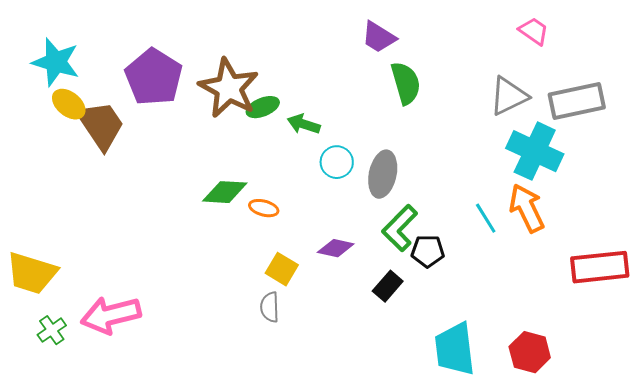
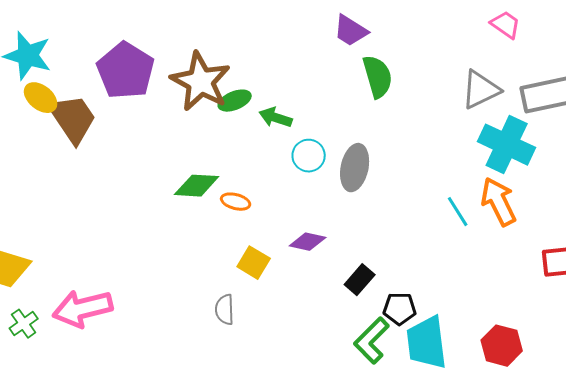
green L-shape: (400, 228) -> (372, 341), moved
black pentagon: (428, 251) -> (400, 309), moved
gray semicircle: (270, 307) -> (225, 310), moved

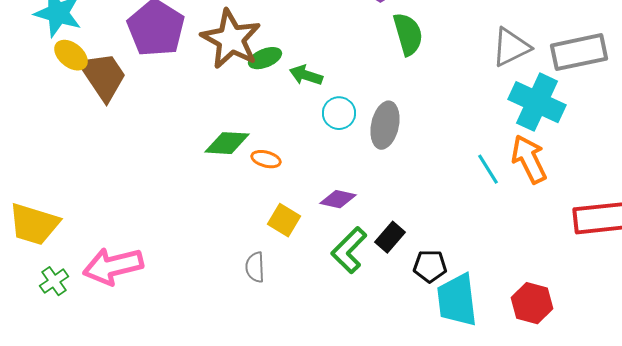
green L-shape: (372, 341) -> (349, 250), moved

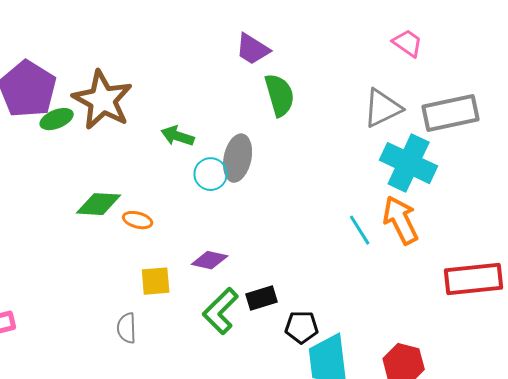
green ellipse: (265, 58) -> (57, 119), moved
gray ellipse: (385, 125) -> (238, 158), moved
yellow square: (284, 220) -> (156, 281), turned -36
black rectangle: (390, 237) -> (262, 298), turned 32

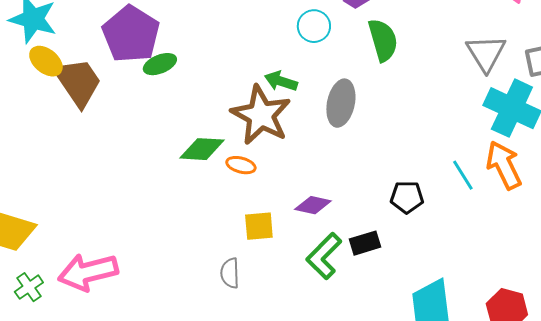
brown star: (103, 100) -> (261, 115), moved
gray triangle: (383, 108) -> (486, 53), turned -36
cyan circle: (211, 174) -> (314, 26), moved
black pentagon: (302, 327) -> (407, 197), moved

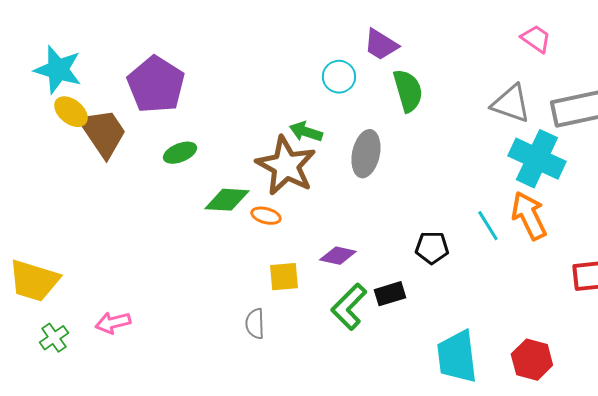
gray triangle: (486, 53) -> (511, 104), turned -39
green ellipse: (160, 64) -> (180, 153), moved
pink arrow: (88, 272) -> (113, 323), size x0.6

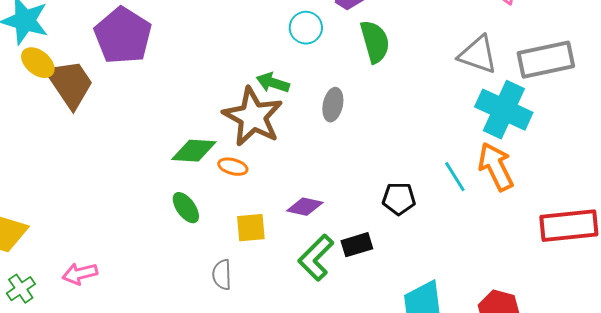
green ellipse: (180, 153) -> (186, 208), moved, turned 76
gray ellipse: (366, 154) -> (333, 105), size x0.7

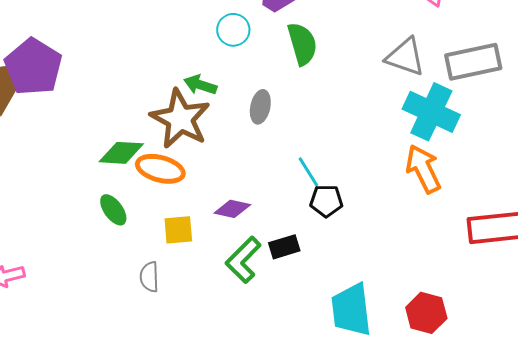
purple pentagon: (123, 36) -> (33, 67), moved
orange ellipse: (233, 167) -> (160, 169), size x1.6
cyan line: (455, 177) -> (308, 172), moved

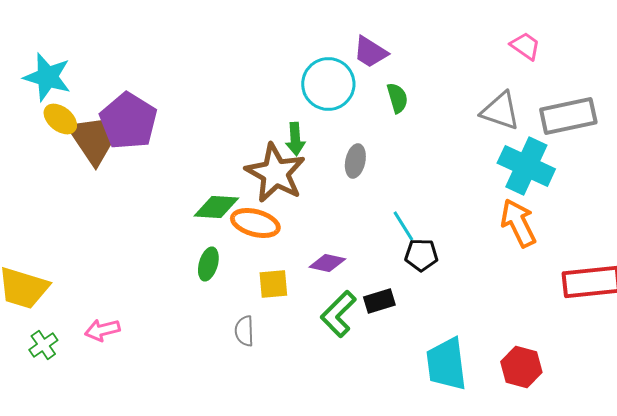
cyan circle: (233, 30) -> (328, 84), size x1.6
green semicircle: (302, 44) -> (397, 98), size x0.7
green arrow: (200, 85) -> (295, 139), turned -112
green ellipse: (113, 210) -> (208, 264), turned 52

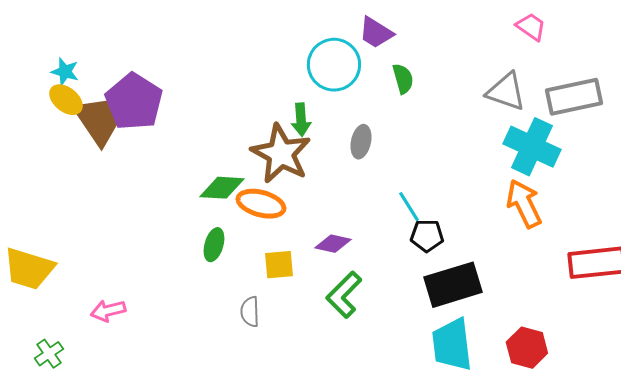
cyan star: (47, 77) -> (65, 72), moved, size x0.6
black rectangle: (379, 301) -> (453, 285), moved, size x1.8
green cross: (43, 345) -> (49, 354), moved

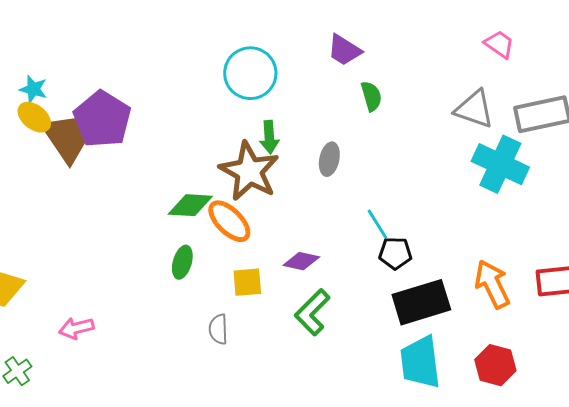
cyan circle: (334, 65) -> (250, 73), moved
orange ellipse: (261, 204) -> (229, 221), turned 30
orange arrow: (524, 204) -> (492, 284), moved

